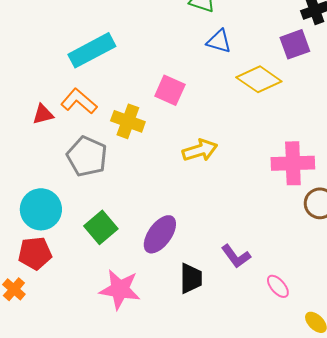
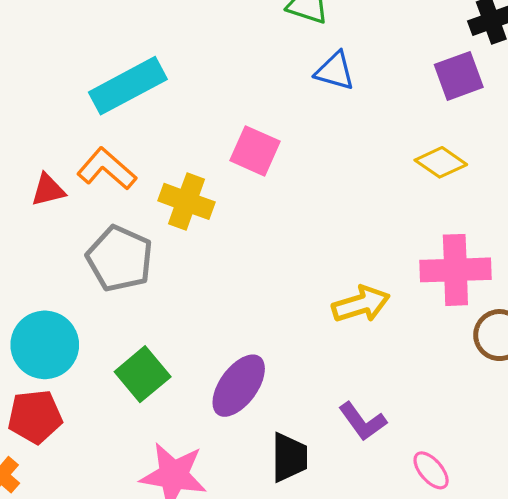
yellow diamond: (259, 79) -> (441, 162), moved, size x0.7
yellow arrow: (200, 150) -> (361, 304), moved

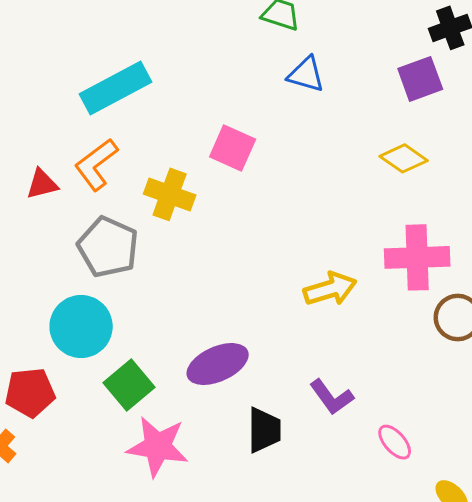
orange L-shape: (107, 169) -> (96, 164), turned -78
cyan circle: (45, 345) -> (81, 327), moved
green square: (143, 374) -> (129, 385), moved
purple ellipse: (239, 386) -> (218, 364), turned 30

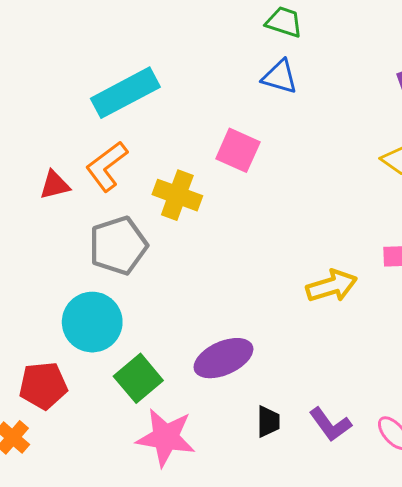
blue triangle: (306, 74) -> (280, 77), moved
gray pentagon: (108, 247) -> (118, 246), turned 30
purple L-shape: (332, 397) -> (330, 424), moved
black trapezoid: (264, 430) -> (268, 422), size x0.7

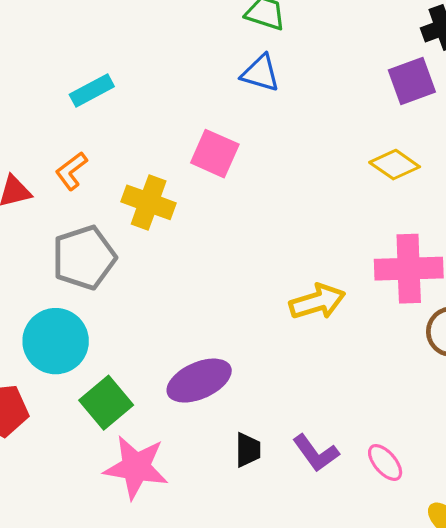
cyan rectangle: (125, 93) -> (92, 90), size x0.6
orange L-shape: (107, 166) -> (71, 171), size x0.7

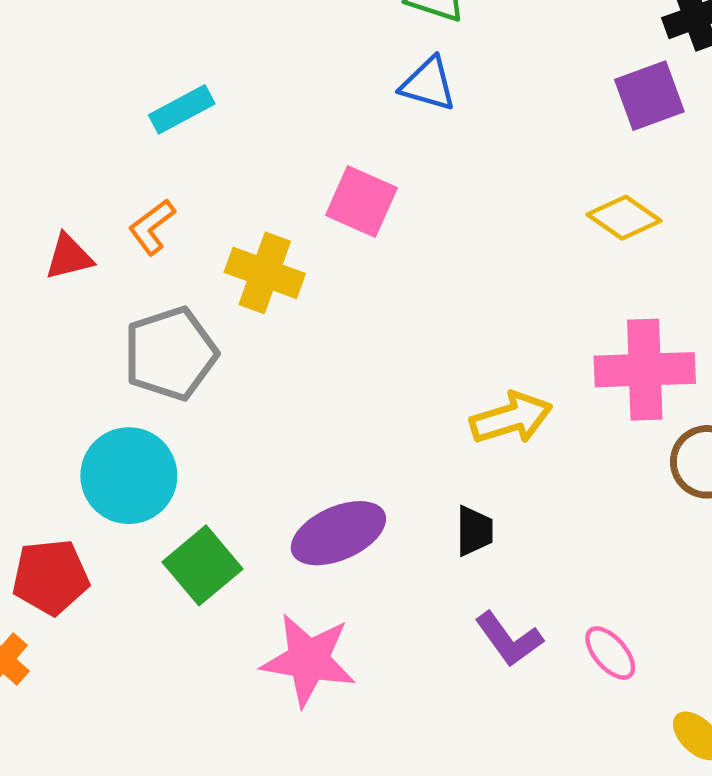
black trapezoid: (248, 450) -> (474, 531), moved
pink star: (136, 467) -> (308, 660), moved

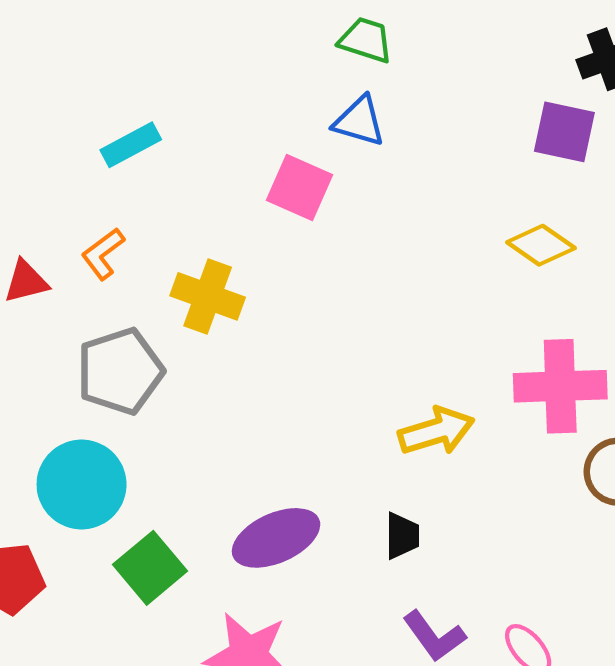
purple square: (649, 96) -> (564, 132), turned 32
pink square: (361, 202) -> (300, 187), moved

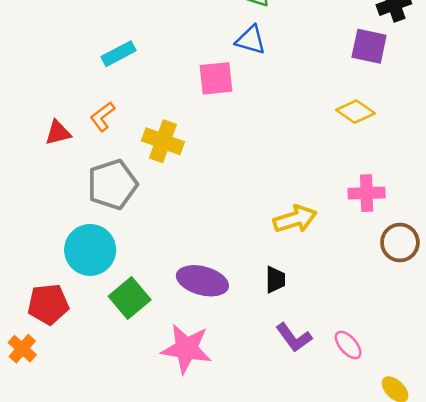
pink square: (300, 187) -> (216, 78), turned -30
pink cross: (560, 386) -> (367, 193), size x0.7
purple ellipse: (276, 538) -> (202, 281), turned 39

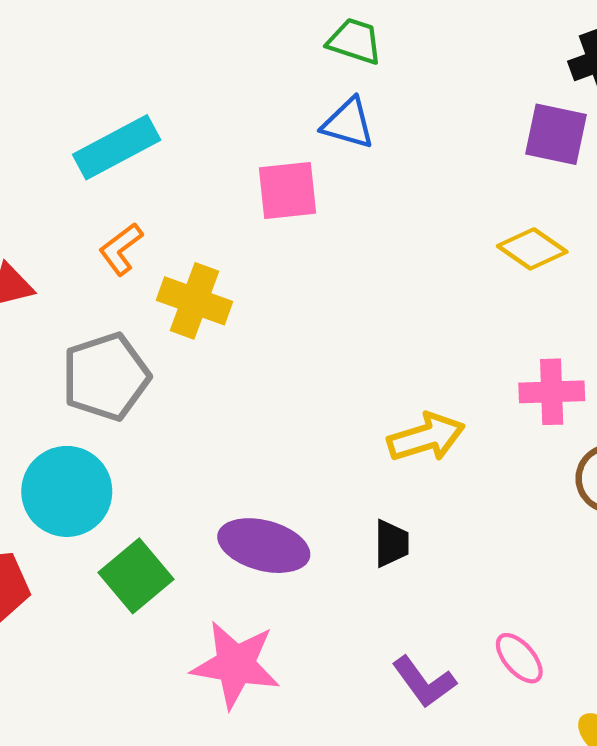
cyan rectangle: (119, 54) -> (117, 147), size x1.4
orange L-shape: (102, 117) -> (121, 249), moved
purple L-shape: (294, 338) -> (424, 682), moved

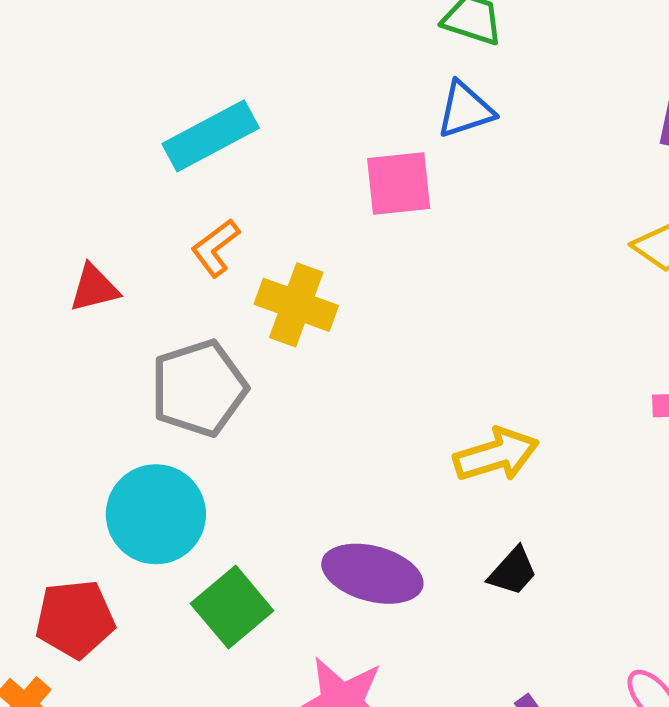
blue triangle: (348, 123) -> (465, 110), turned -34
yellow arrow: (426, 437) -> (496, 455), moved
black trapezoid: (392, 543) -> (513, 571), turned 42

